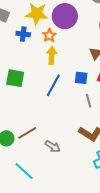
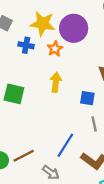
yellow arrow: (52, 55) -> (56, 82), moved
blue line: (53, 85) -> (65, 145), moved

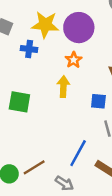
orange star: (55, 49) -> (74, 60), moved

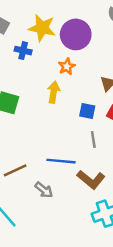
blue line: (78, 153) -> (61, 161), turned 60

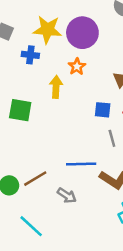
yellow arrow: (54, 92) -> (56, 87), moved

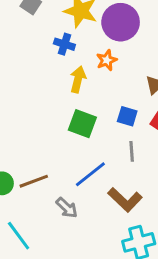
blue cross: (30, 55) -> (64, 44), moved
green square: (20, 110) -> (82, 124), moved
blue line: (81, 164) -> (90, 174), turned -48

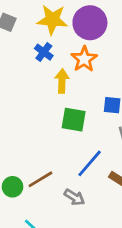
blue cross: (64, 44) -> (44, 52), turned 30
orange star: (107, 60) -> (84, 59), size x1.4

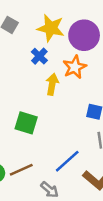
green square: (74, 120) -> (26, 123), moved

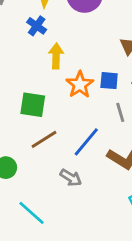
orange star: (75, 67) -> (80, 85), moved
brown line: (21, 170) -> (44, 139), moved

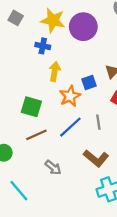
blue cross: (37, 26) -> (43, 46), turned -32
blue square: (109, 81) -> (89, 82), moved, turned -32
blue line: (86, 142) -> (70, 127), moved

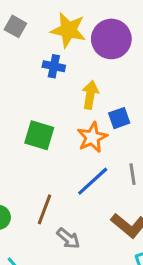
yellow arrow: (55, 71) -> (90, 95), moved
green square: (31, 107) -> (39, 135), moved
brown line: (36, 135) -> (45, 209), moved, turned -45

